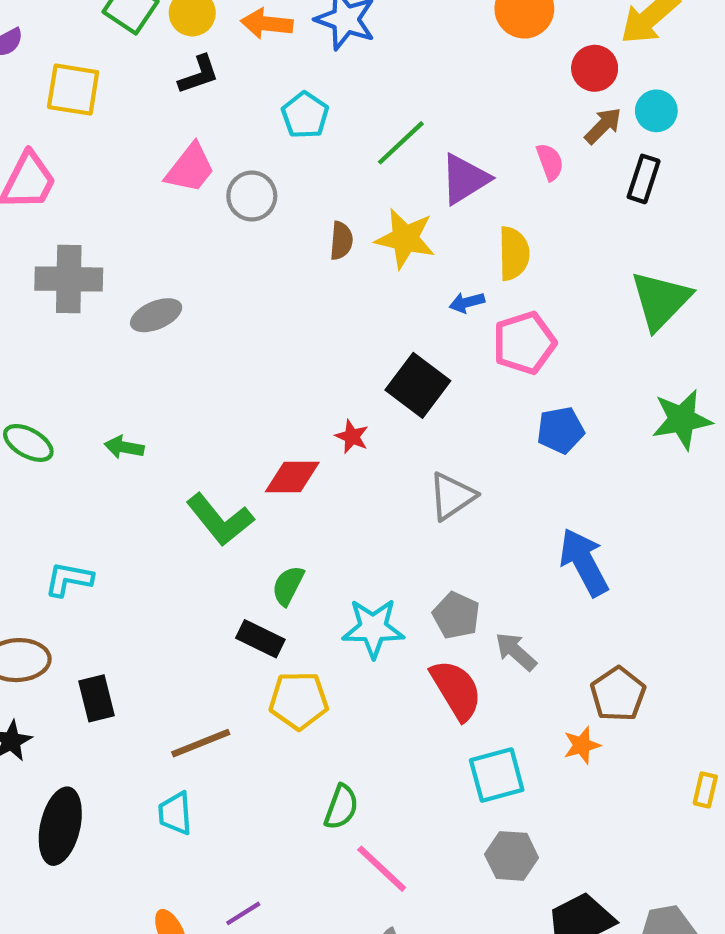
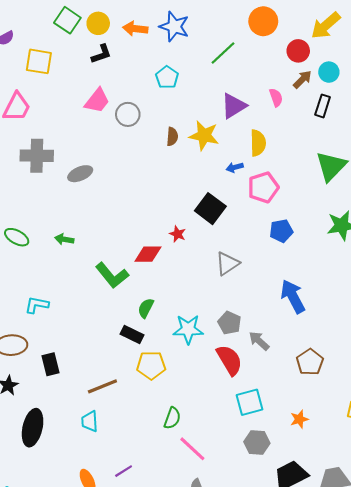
cyan pentagon: (305, 115) -> (167, 77), moved
green line: (401, 143) -> (223, 53), moved
orange star: (582, 745) -> (299, 419), moved

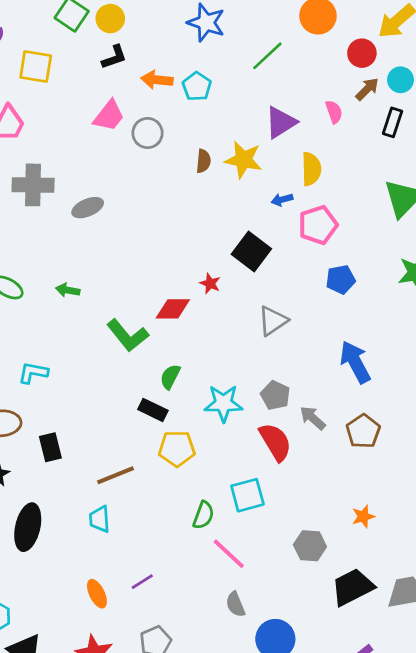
orange arrow: (135, 29) -> (157, 80), moved
brown pentagon: (310, 362) -> (363, 431), moved
cyan square: (250, 402) -> (247, 495), moved

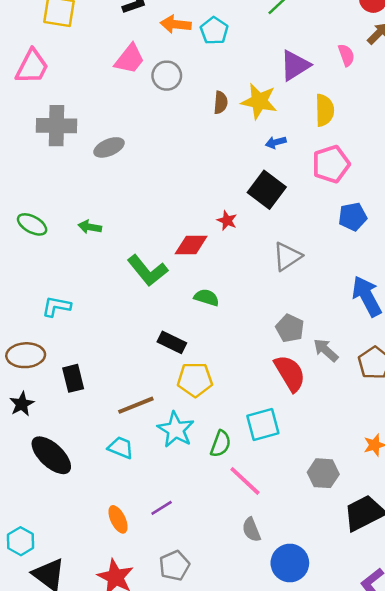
blue arrow: (282, 200) -> (276, 142), moved
green semicircle: (170, 377) -> (206, 298), moved, turned 80
cyan star: (223, 403) -> (176, 430), moved, turned 30
cyan trapezoid: (100, 519) -> (121, 448), turned 116
black ellipse: (28, 527) -> (51, 455), turned -60

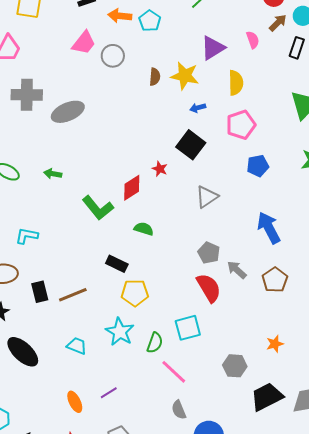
gray ellipse: (109, 147) -> (68, 112), size x1.4
red diamond: (191, 245) -> (132, 188), turned -32
brown line: (136, 405) -> (73, 295), moved

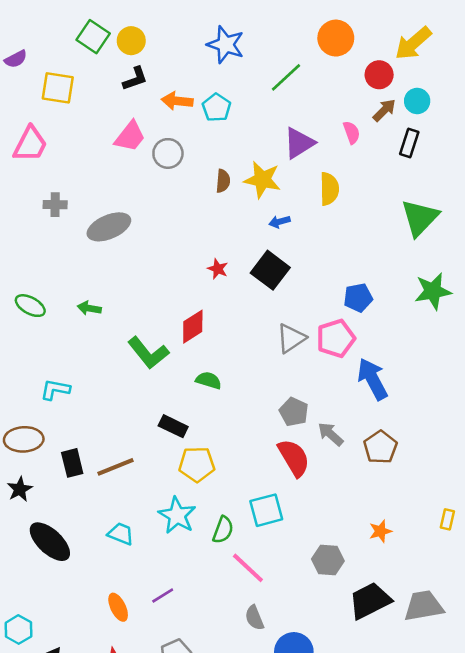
gray cross: (27, 95) -> (55, 205), size x0.6
pink pentagon: (241, 125) -> (336, 338), moved
red star: (160, 169) -> (218, 269), moved

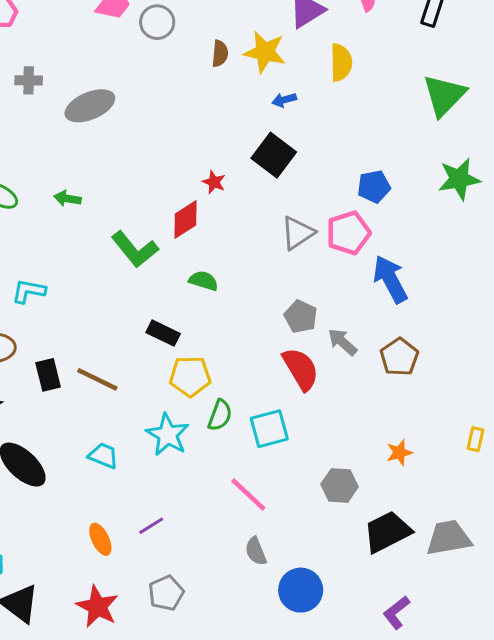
red star: (218, 269) -> (214, 182), moved
brown line: (115, 467) -> (97, 379), turned 48
green semicircle: (223, 530) -> (220, 415), moved

